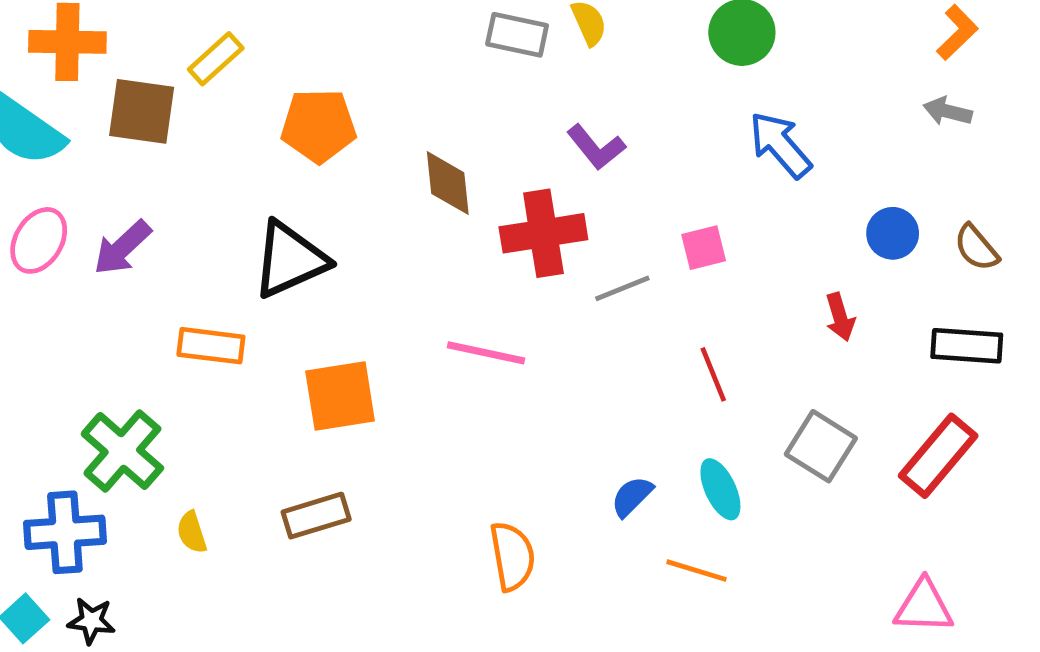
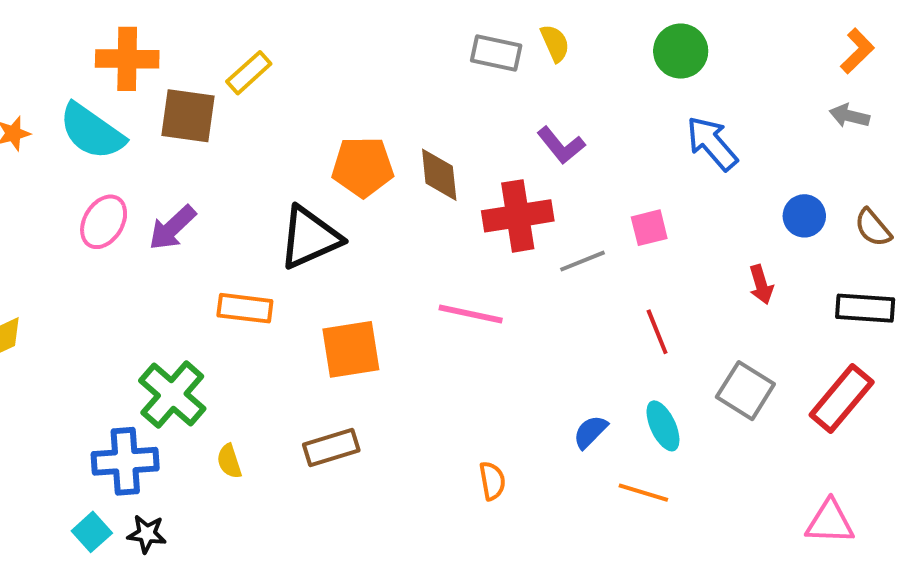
orange pentagon: (319, 126) -> (363, 167), moved
orange semicircle: (512, 556) -> (492, 481), size x0.7

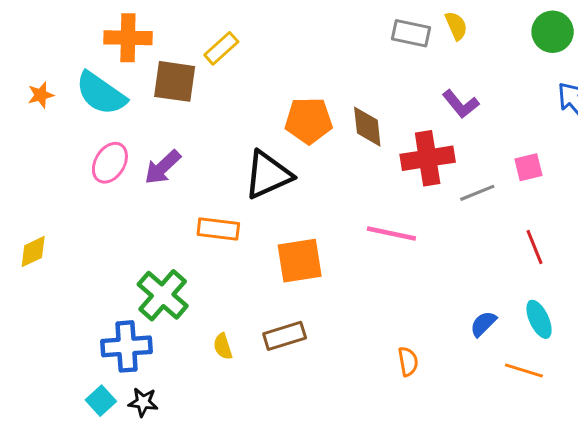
yellow semicircle: (229, 461) -> (223, 346), moved

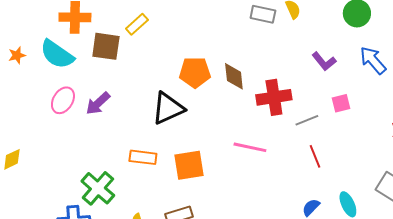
purple L-shape: (461, 104) -> (324, 61), moved
orange rectangle: (218, 229) -> (143, 157), moved
red line: (534, 247) -> (315, 156), moved

